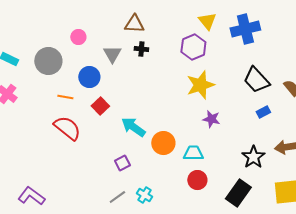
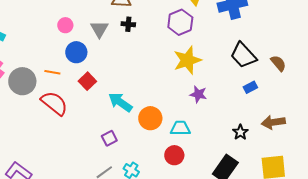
pink circle: (78, 37) -> (65, 25), moved
gray circle: (48, 61) -> (22, 81), moved
black star: (253, 157) -> (240, 132), size x0.7
red circle: (197, 180) -> (174, 155), moved

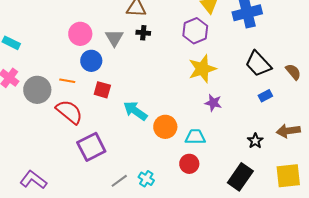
pink circle: (65, 25) -> (80, 34), size x1.5
red square: (87, 81) -> (102, 90), turned -30
purple square: (109, 138) -> (91, 147), moved, size x1.8

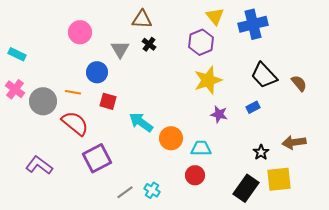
black cross: (143, 33) -> (149, 44), turned 32
pink circle: (80, 34) -> (80, 32), moved
blue rectangle: (265, 96) -> (253, 107), moved
yellow square: (288, 176) -> (279, 179), moved
purple L-shape: (33, 180) -> (39, 165), moved

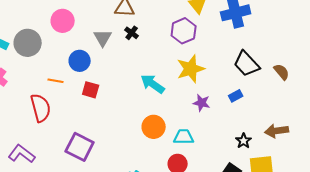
gray circle: (43, 101) -> (28, 43), moved
cyan arrow: (141, 122) -> (153, 84), moved
red semicircle: (75, 123) -> (41, 108), moved, turned 36
purple square: (97, 158) -> (80, 147), turned -36

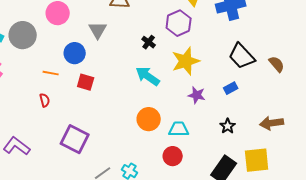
black cross: (132, 33) -> (149, 42), moved
red semicircle: (41, 108) -> (45, 100), moved, size x0.5
black star: (244, 141) -> (228, 126), moved

